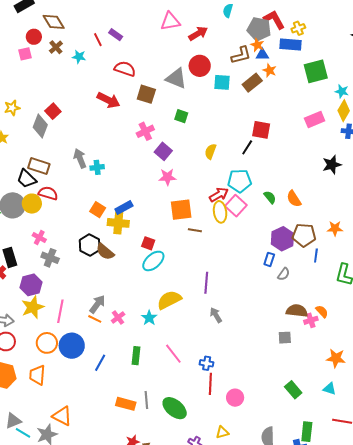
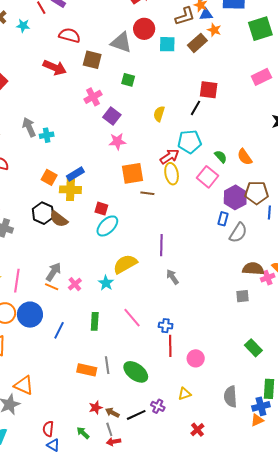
pink square: (236, 206) -> (207, 177), moved
gray semicircle: (284, 274) -> (238, 233), size x1.5

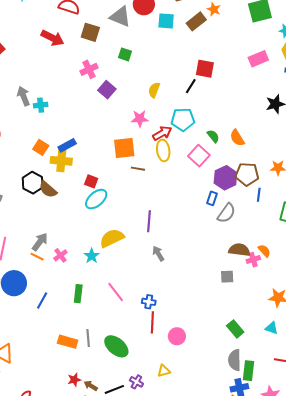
pink star: (117, 141) -> (140, 119), moved
gray semicircle: (230, 397) -> (235, 360), moved

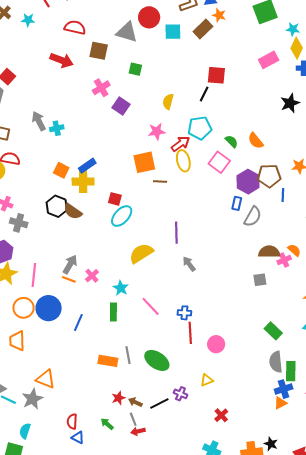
cyan star: (92, 256) -> (121, 288), moved

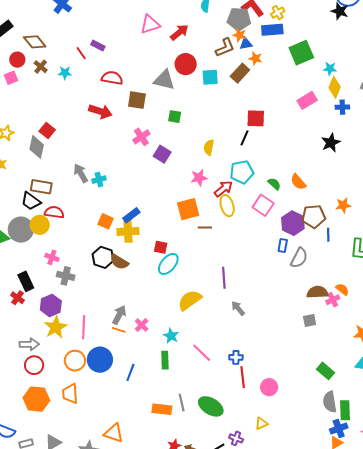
orange triangle: (46, 379) -> (114, 433), moved

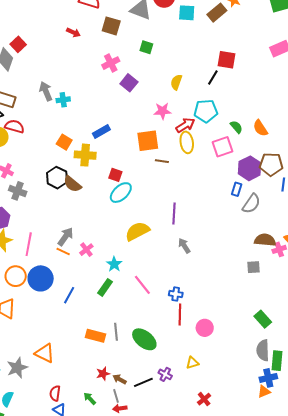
red arrow: (100, 111) -> (73, 32), size x0.6
pink square: (263, 205) -> (222, 147), turned 30
blue rectangle: (131, 215) -> (101, 131), moved
green rectangle: (165, 360) -> (105, 287), turned 30

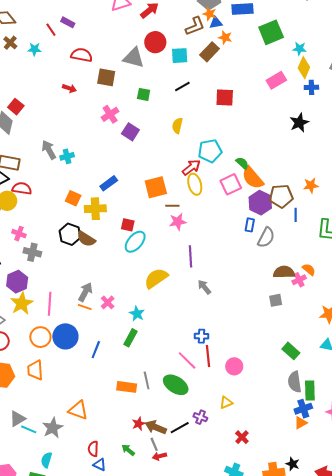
black line: (213, 78) -> (182, 87), moved, turned 35
pink star: (163, 111) -> (178, 222), moved
orange semicircle: (260, 128) -> (253, 178), moved, size x1.4
pink line: (142, 285) -> (187, 360), moved
brown arrow: (120, 379) -> (156, 427), size x1.5

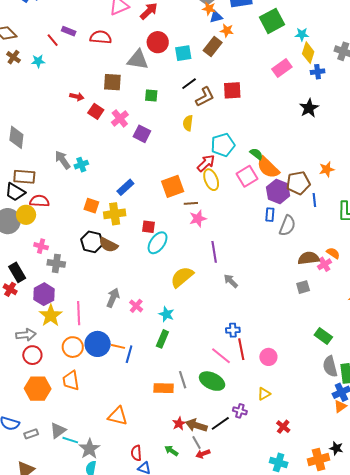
brown L-shape: (195, 26) -> (205, 97), moved
red semicircle: (82, 55) -> (101, 37), moved
red square: (16, 107) -> (96, 111), moved
orange line: (85, 307) -> (118, 346), moved
gray star: (53, 428) -> (89, 449), moved

